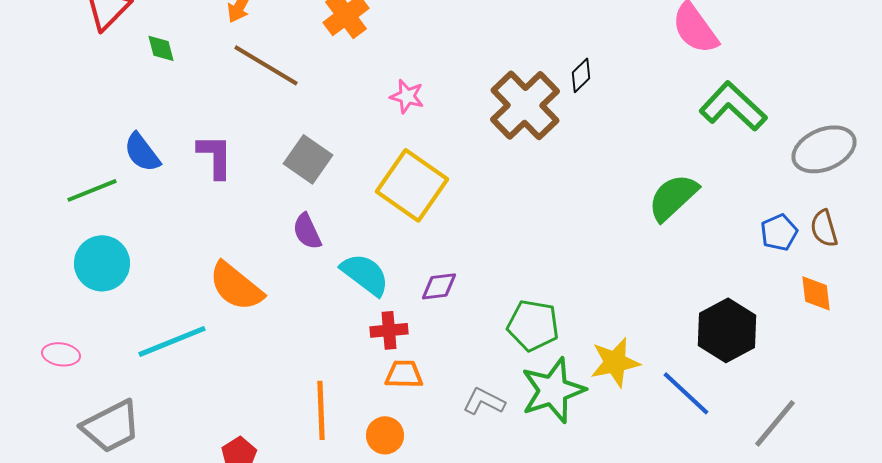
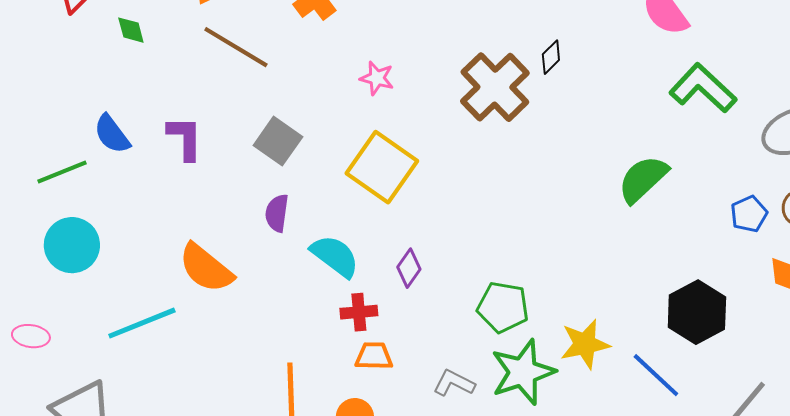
purple semicircle: (307, 231) -> (277, 213), turned 33
purple diamond: (439, 286) -> (409, 268), turned -48

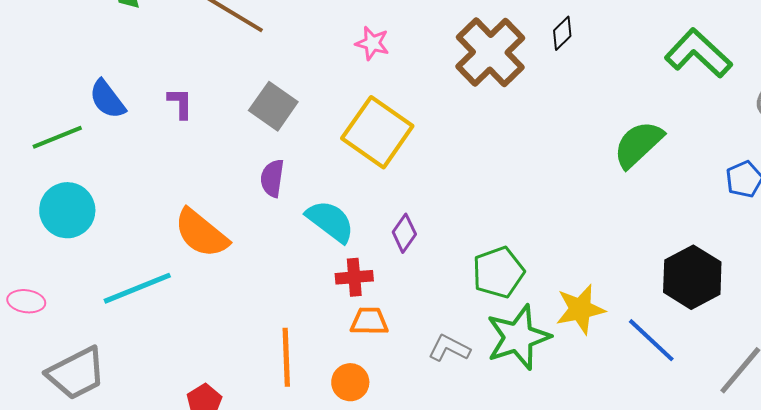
black diamond: (551, 57) -> (562, 33), moved
purple L-shape: (185, 138) -> (180, 103), size x0.7
green pentagon: (503, 307) -> (498, 272), turned -30

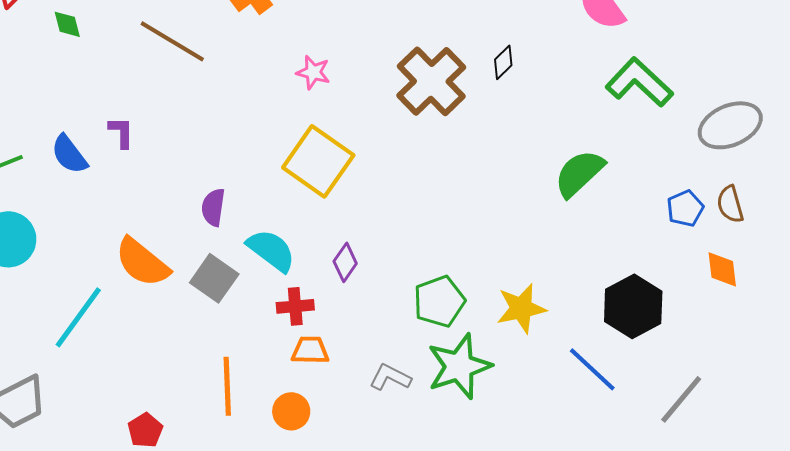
blue semicircle: (107, 99) -> (69, 154), moved
gray square: (273, 106) -> (214, 278), moved
cyan line: (137, 288) -> (78, 317), turned -32
yellow star: (580, 309) -> (521, 308), moved

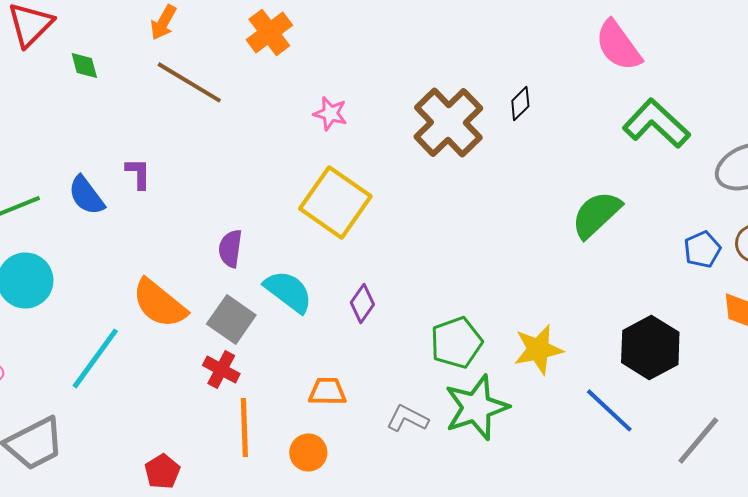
red cross: (295, 306) -> (221, 369), moved, turned 33

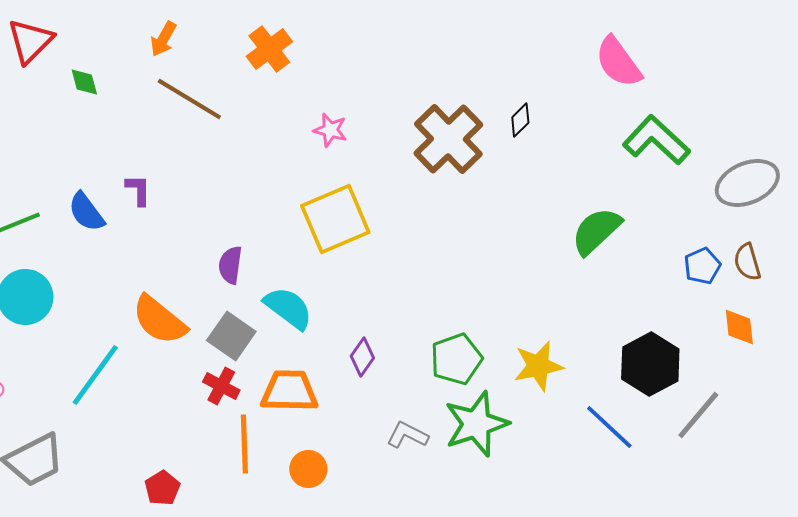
yellow square: (335, 202) -> (335, 219), turned 32
purple diamond: (362, 303) -> (362, 357), moved
orange trapezoid: (327, 391) -> (289, 391), moved, size x1.5
gray line: (698, 440) -> (698, 415), moved

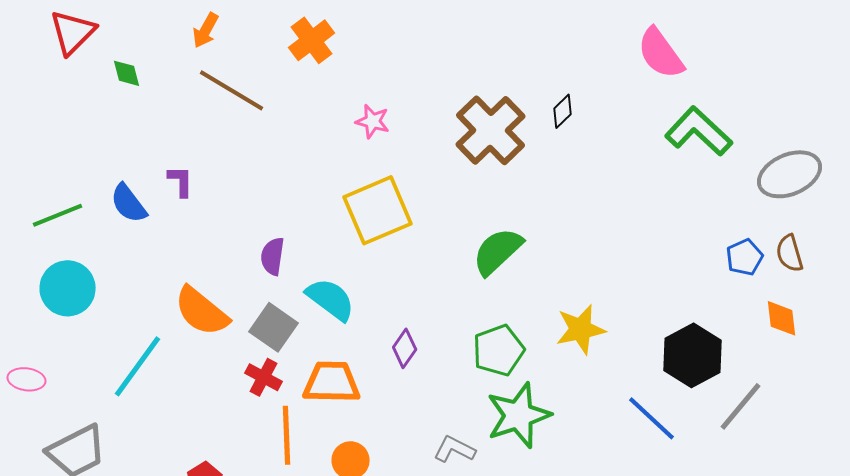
green semicircle: (596, 231) -> (498, 251), moved
yellow star: (538, 366) -> (581, 329), moved
gray L-shape: (407, 435) -> (455, 449), moved

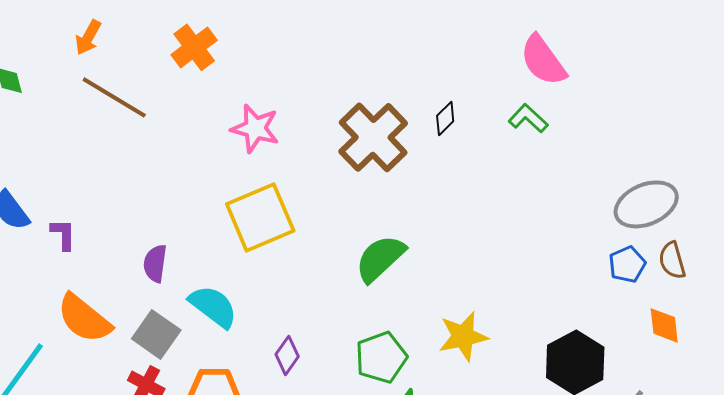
pink star: (373, 121) -> (255, 128), size x1.4
green L-shape: (699, 131) -> (528, 118), moved, size x0.6
gray ellipse: (790, 174) -> (646, 204), moved
purple L-shape: (181, 181) -> (63, 234), moved

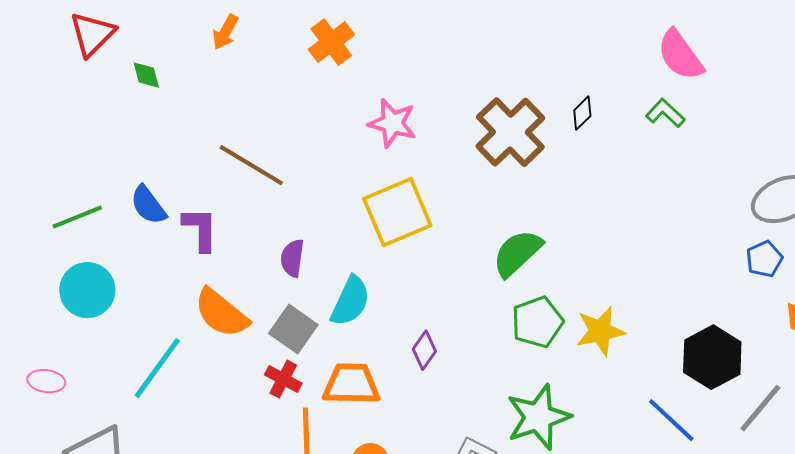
brown line: (114, 97) -> (251, 165), moved
purple L-shape: (63, 234) -> (200, 229), size x1.4
cyan semicircle: (213, 306) -> (350, 301), turned 78
green pentagon: (381, 357) -> (537, 322), moved

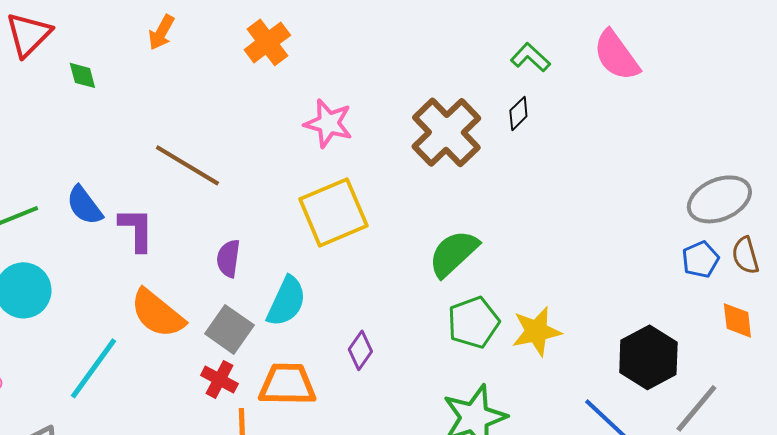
green L-shape: (665, 113) -> (530, 57), moved

